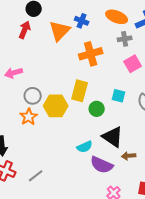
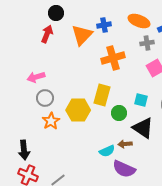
blue cross: (82, 21) -> (104, 25), turned -32
gray circle: (33, 96) -> (45, 98), moved
black triangle: (113, 137) -> (143, 128), moved
brown arrow: (129, 156) -> (125, 144), moved

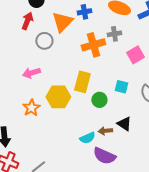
gray cross: (147, 43) -> (114, 34), moved
pink arrow: (36, 77) -> (31, 73), moved
gray circle: (45, 98) -> (44, 41), moved
black triangle: (143, 128) -> (124, 124), moved, size x0.7

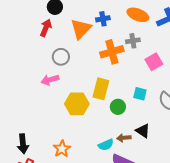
gray circle: (44, 41) -> (61, 57), moved
orange star: (31, 108) -> (62, 149), moved

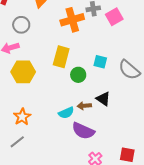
pink square: (154, 62) -> (114, 17), moved
yellow hexagon: (77, 104) -> (23, 72), moved

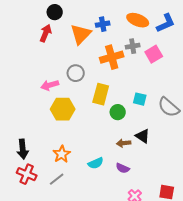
gray circle: (21, 25) -> (76, 73), moved
cyan semicircle: (66, 113) -> (96, 163), moved
purple semicircle: (83, 131) -> (123, 168), size x0.6

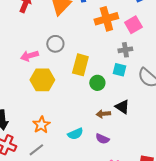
gray cross: (133, 46) -> (125, 50), moved
orange cross: (112, 57) -> (106, 19), moved

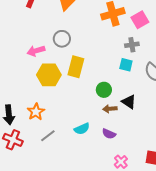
yellow rectangle: (80, 65) -> (76, 67), moved
green circle: (97, 83) -> (104, 90), moved
orange star: (41, 125) -> (36, 112), moved
gray line: (36, 150) -> (48, 136), moved

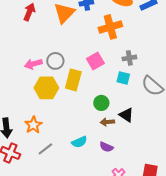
pink square: (140, 20) -> (95, 61), moved
gray circle: (62, 39) -> (55, 61), moved

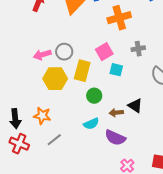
cyan square: (123, 78) -> (116, 70), moved
green circle: (101, 103) -> (94, 96), moved
orange star: (33, 125) -> (42, 116), turned -30
cyan semicircle: (79, 142) -> (91, 124), moved
purple semicircle: (106, 147) -> (115, 138), size x1.5

